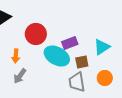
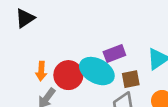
red circle: (36, 34) -> (68, 75), moved

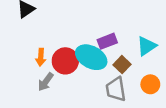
brown square: (131, 79) -> (122, 65), turned -35

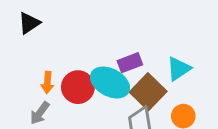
brown square: (122, 65) -> (148, 92), size x1.6
gray arrow: (46, 82) -> (40, 113), moved

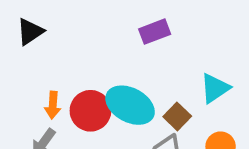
purple rectangle: (130, 63) -> (155, 32), moved
brown square: (148, 92) -> (177, 116), size x0.6

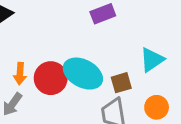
brown square: (177, 116) -> (121, 83), turned 30

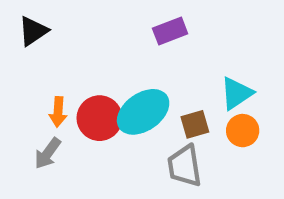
cyan ellipse: (83, 74) -> (143, 112), turned -63
orange circle: (157, 107) -> (243, 131), moved

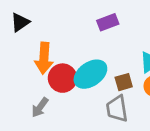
orange arrow: (58, 112) -> (44, 58), moved, size x1.6
gray arrow: (48, 153) -> (40, 107), moved

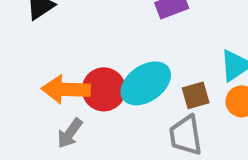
orange arrow: (44, 58) -> (66, 89), moved, turned 88

